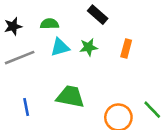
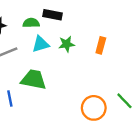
black rectangle: (98, 15) -> (52, 15), moved, turned -30
green trapezoid: (70, 97) -> (34, 80), moved

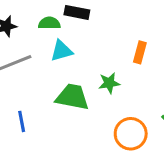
green star: (67, 44) -> (109, 83), moved
green trapezoid: (34, 80) -> (72, 97), moved

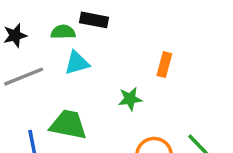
green trapezoid: (72, 97) -> (68, 125), moved

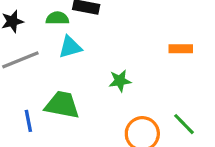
orange rectangle: (164, 65) -> (181, 49), moved, turned 75

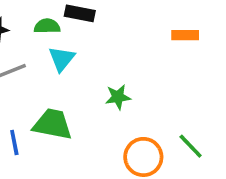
cyan triangle: (70, 47) -> (62, 59), turned -35
orange rectangle: (181, 49) -> (185, 35), moved

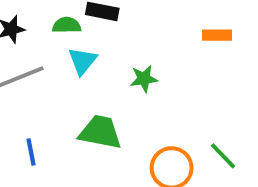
green star: (118, 97) -> (144, 79), moved
green trapezoid: (52, 124) -> (100, 132), moved

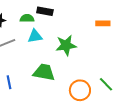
cyan triangle: (82, 61) -> (35, 36), turned 42
green star: (144, 79) -> (66, 45), size x1.5

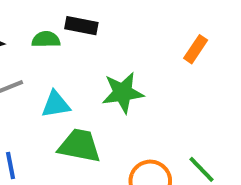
orange rectangle: (103, 23) -> (196, 49), turned -56
cyan triangle: (35, 36) -> (56, 104), moved

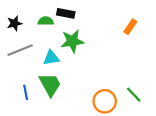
green star: (123, 93) -> (72, 41), moved
green trapezoid: (79, 146) -> (50, 85), moved, turned 50

